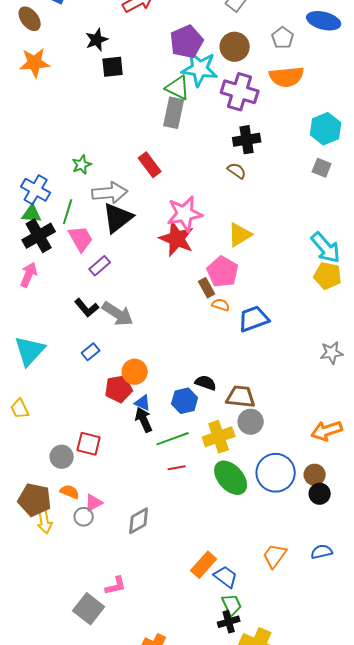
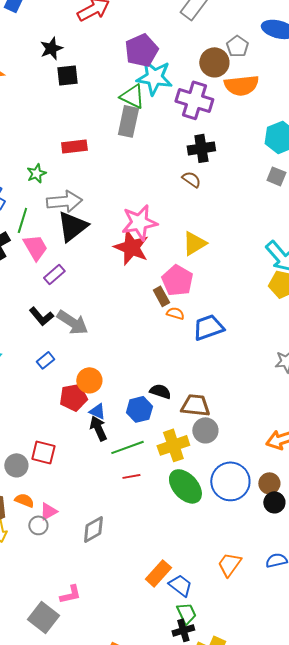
brown circle: (235, 47) -> (214, 62), moved
red rectangle: (150, 165) -> (74, 146), moved, turned -60

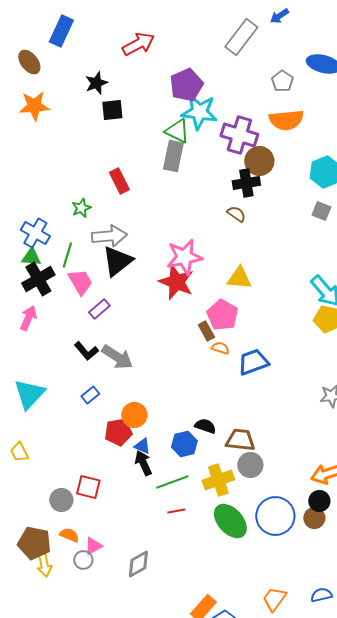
brown circle: (214, 62) -> (259, 161), moved
red rectangle: (74, 146) -> (119, 181), turned 70
yellow triangle: (194, 243) -> (239, 278), turned 36
black circle: (274, 502) -> (319, 501), moved

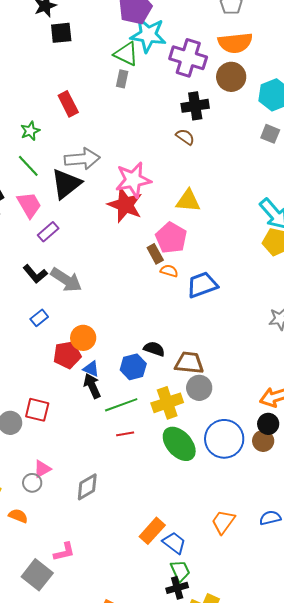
gray rectangle: (173, 156) -> (122, 79), size x0.6
brown circle: (259, 161) -> (231, 77), moved
gray arrow: (109, 236) -> (82, 159), moved
green line: (67, 255) -> (28, 166), moved, turned -60
orange semicircle: (69, 535) -> (18, 516), moved

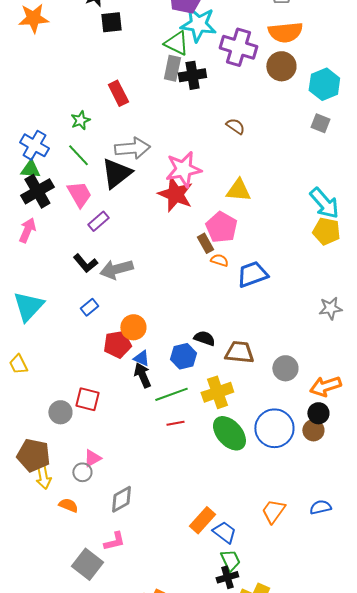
gray rectangle: (122, 79) -> (172, 68), size x1.4
black cross: (195, 106) -> (192, 75), moved
gray arrow: (66, 280) -> (116, 269), turned 132
gray circle: (199, 388) -> (285, 368), moved
gray diamond: (87, 487) -> (121, 499), moved

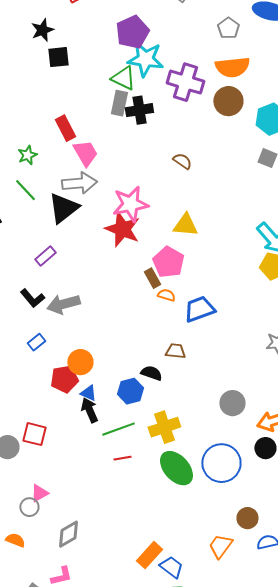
pink trapezoid: (79, 194) -> (85, 153), moved
brown trapezoid: (239, 352) -> (175, 351), moved, size x0.7
brown circle: (313, 430) -> (247, 518), moved

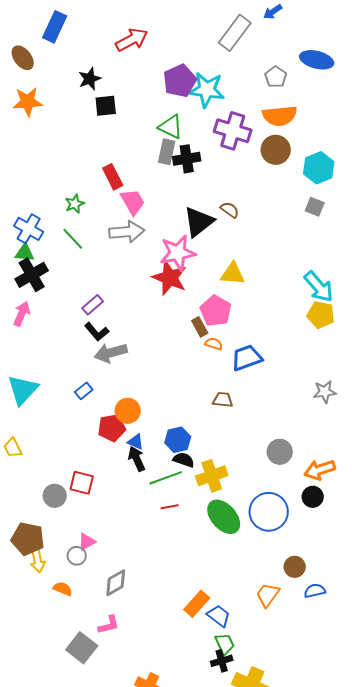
cyan star: (145, 59) -> (207, 90), moved
black triangle: (63, 208) -> (199, 222), moved
black L-shape: (32, 298) -> (97, 332), moved
black semicircle: (151, 373) -> (184, 460), moved

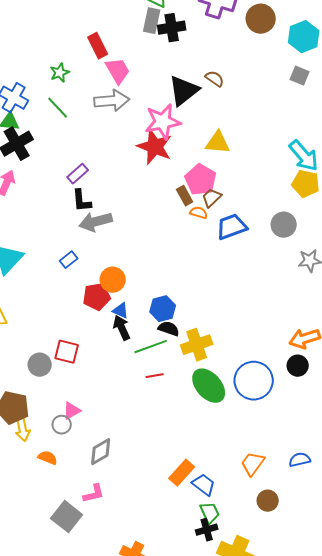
black L-shape: (97, 332) -> (82, 201), turned 35
brown trapezoid: (223, 400) -> (212, 198), moved, turned -50
gray circle: (280, 452) -> (284, 225), moved
brown circle: (295, 567) -> (268, 501), moved

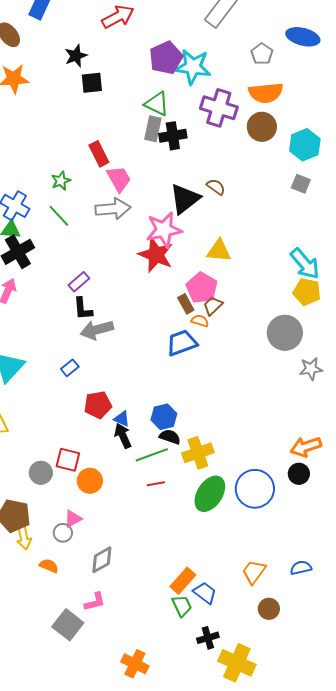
gray circle: (284, 225) -> (285, 333), size x1.4
blue trapezoid: (232, 227) -> (182, 343), moved
orange circle: (113, 280) -> (90, 481), moved
green ellipse: (209, 386) -> (210, 494), turned 75
green trapezoid: (210, 513) -> (182, 606), moved

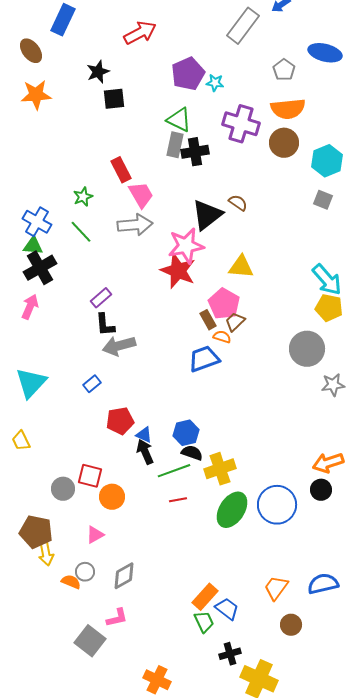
cyan star: (193, 67) -> (215, 83), size x0.5
gray circle: (63, 533) -> (85, 572), moved
blue semicircle: (301, 568) -> (323, 584), size x1.4

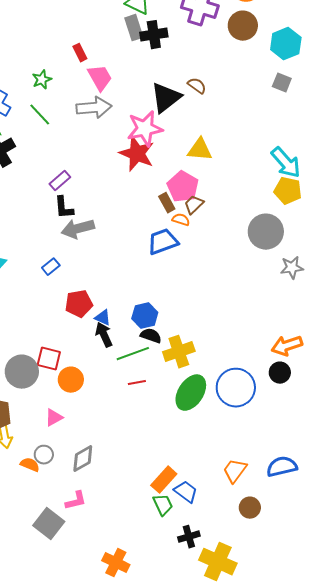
gray rectangle: (175, 145) -> (134, 28), turned -30
red rectangle: (121, 170) -> (80, 53), size x0.7
gray circle: (63, 489) -> (22, 372), size x1.4

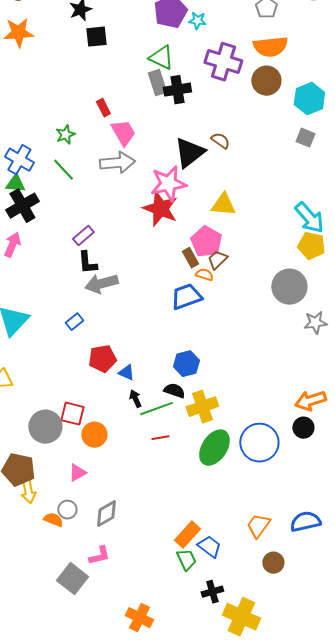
blue hexagon: (145, 316) -> (186, 364), moved
black arrow: (104, 335) -> (135, 399), moved, size x0.7

